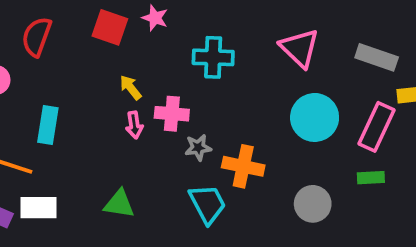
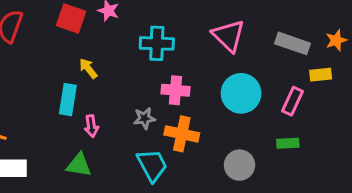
pink cross: (172, 114) -> (176, 90), moved
cyan rectangle: (48, 125) -> (68, 100), moved
pink arrow: (134, 125) -> (91, 126), moved
pink rectangle: (377, 127) -> (293, 101), size x0.7

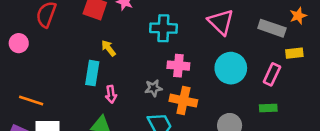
orange star: (336, 40) -> (298, 16), moved

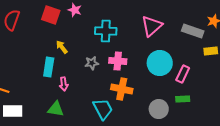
pink triangle: (221, 22) -> (152, 26), turned 35
pink rectangle: (272, 74) -> (183, 74), moved
gray star: (153, 88) -> (92, 63), moved
green rectangle: (268, 108) -> (183, 99), moved

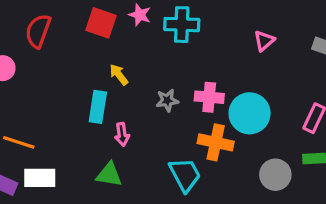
pink triangle: (152, 26) -> (264, 41), size x0.6
cyan cross: (106, 31) -> (182, 25), moved
cyan circle: (160, 63) -> (250, 113), moved

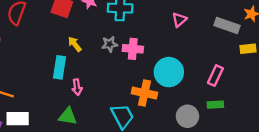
pink cross: (209, 97) -> (133, 49), moved
gray star: (167, 100) -> (110, 44), moved

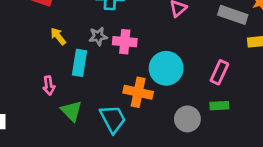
cyan rectangle: (60, 67) -> (79, 63), moved
pink arrow: (77, 87) -> (49, 86), moved
green triangle: (68, 116) -> (71, 111), moved, turned 36

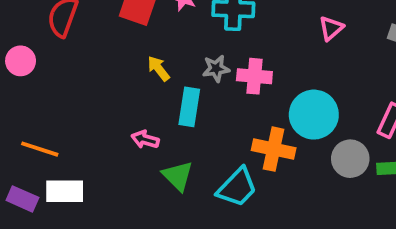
pink arrow: (49, 86) -> (145, 139), turned 114
cyan trapezoid: (113, 119) -> (237, 187), turned 72
gray circle: (187, 119) -> (350, 159), moved

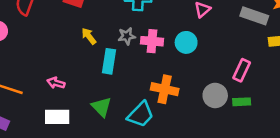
cyan circle: (314, 115) -> (186, 42), moved, size x0.7
pink arrow: (145, 139) -> (56, 83), moved
white rectangle: (65, 191) -> (57, 117), moved

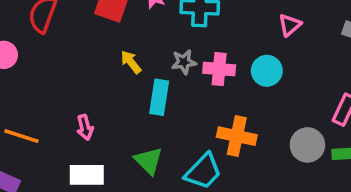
pink arrow: (56, 83) -> (85, 127), turned -120

